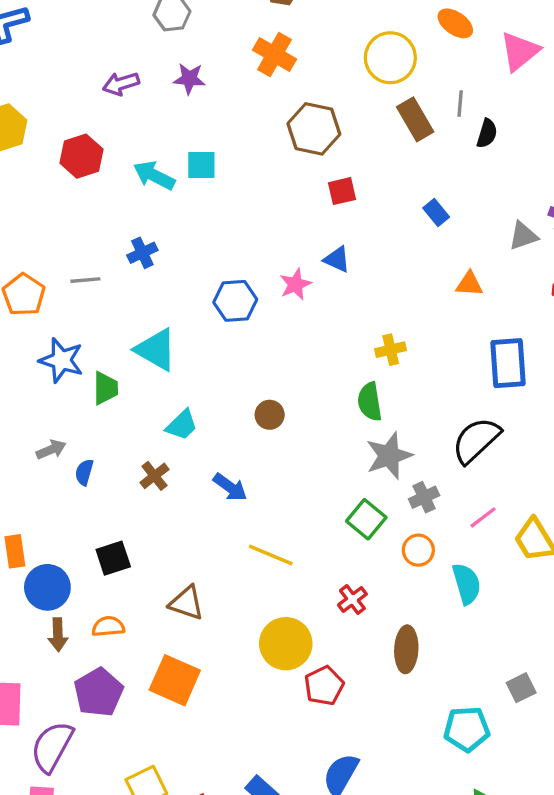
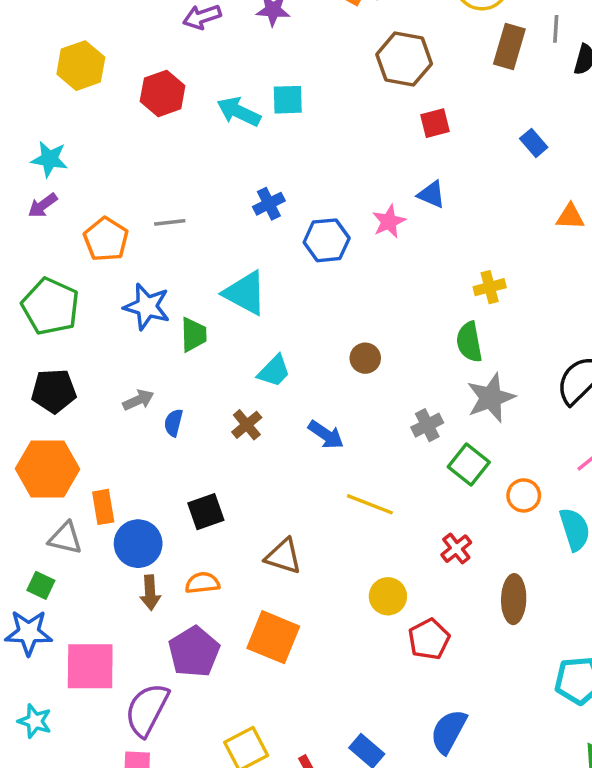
brown rectangle: (415, 119) -> (509, 47), turned 48
blue cross: (142, 253) -> (269, 204), moved
gray cross: (424, 497) -> (427, 425), moved
yellow circle: (286, 644) -> (388, 596), size x0.7

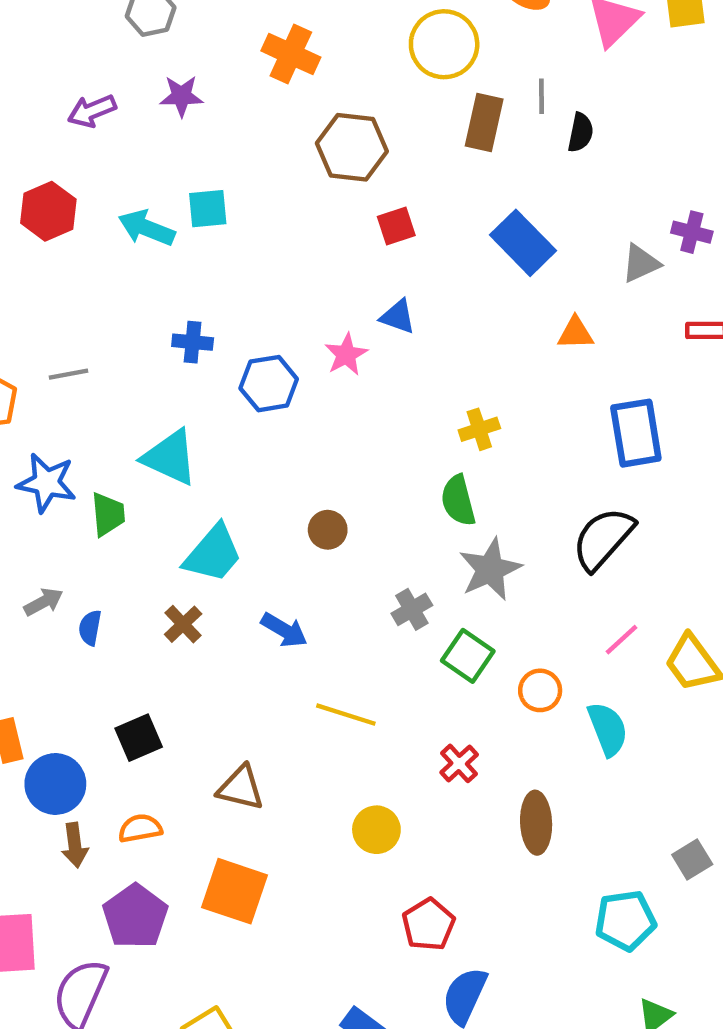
blue rectangle: (534, 143) -> (523, 243), size x1.8
blue cross: (269, 204) -> (193, 342), turned 36
cyan trapezoid: (274, 371) -> (213, 554), size x1.4
red pentagon: (429, 639) -> (428, 924), moved

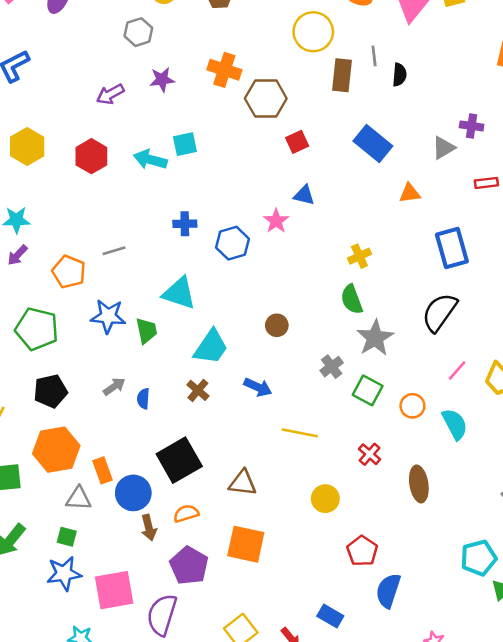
orange cross: (291, 54) -> (224, 70), moved
black square: (139, 738) -> (179, 460), size x1.6
cyan pentagon: (625, 920) -> (479, 558), moved

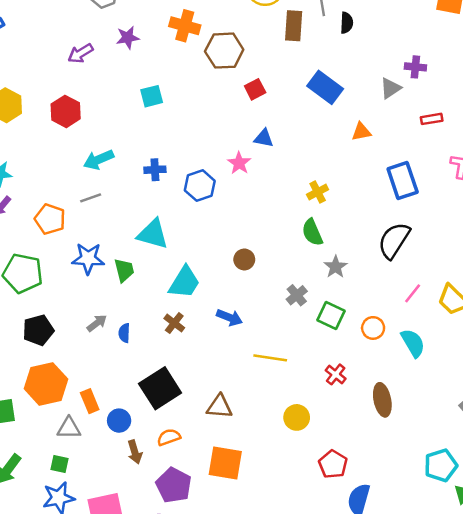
cyan arrow: (150, 160) -> (99, 160), moved, turned -36
gray star: (375, 338) -> (336, 267), size x0.7
blue circle: (133, 493) -> (119, 421), size x0.7

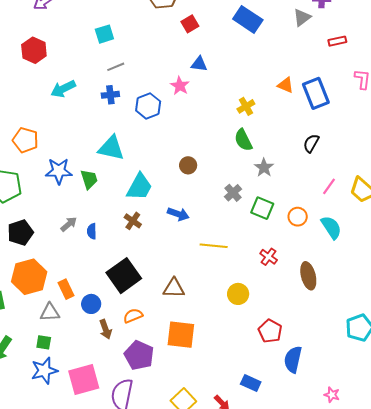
orange triangle: (361, 132) -> (286, 85), moved, turned 36
gray line: (91, 198) -> (116, 67), moved
black semicircle: (394, 240) -> (311, 143), size x0.6

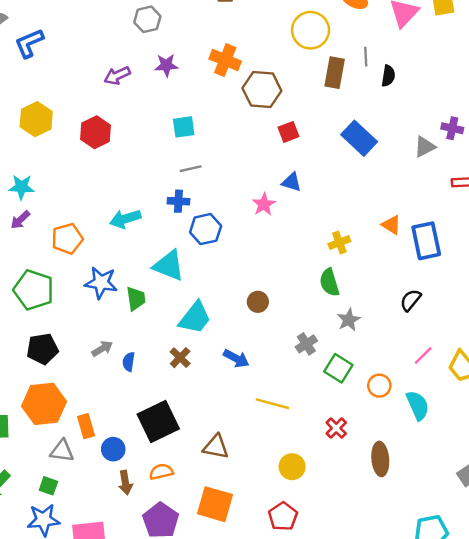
cyan arrow: (63, 89) -> (125, 219), moved
blue hexagon: (148, 106) -> (206, 229), moved
orange pentagon: (25, 140) -> (67, 239), turned 30
red pentagon: (270, 331) -> (283, 516), moved

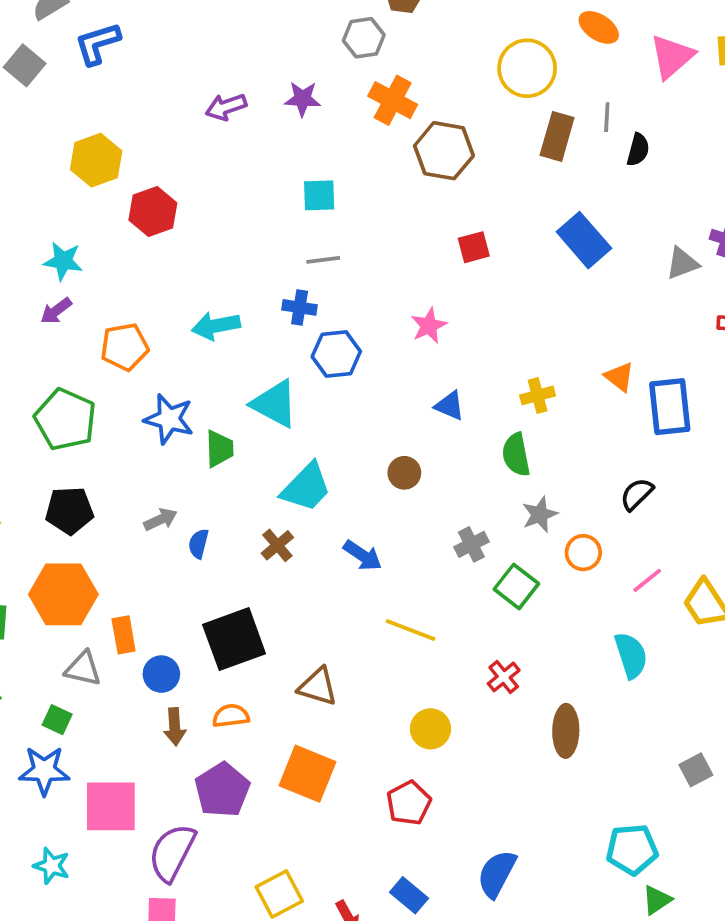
gray hexagon: (147, 19) -> (364, 38), moved
red hexagon: (96, 132) -> (153, 211), moved
red square: (288, 132) -> (474, 247), moved
blue triangle: (292, 182) -> (450, 406), moved
orange circle: (379, 386) -> (583, 553), moved

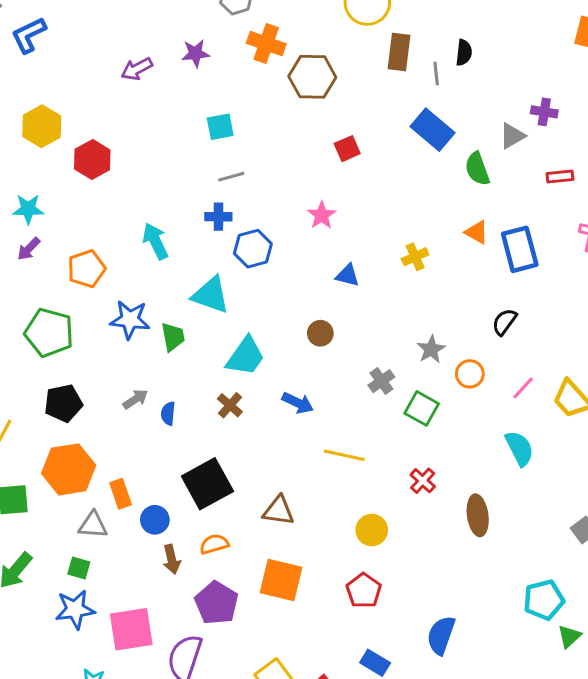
gray line: (607, 117) -> (436, 74), moved
cyan arrow: (216, 326) -> (155, 241), turned 84
green semicircle: (516, 455) -> (477, 169), moved

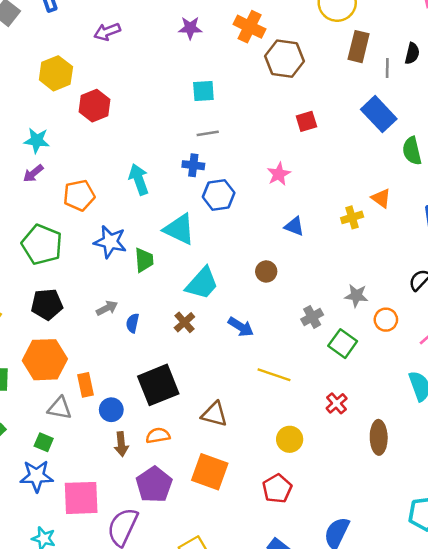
purple arrow: (137, 69) -> (107, 32), moved
orange triangle: (477, 232) -> (381, 198), moved
gray star: (431, 349) -> (356, 296), turned 30

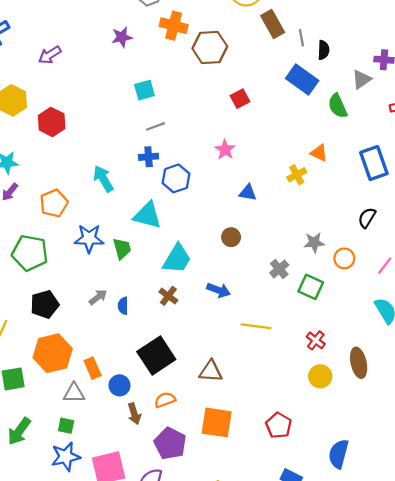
brown rectangle: (359, 47) -> (273, 24), turned -32
black semicircle: (412, 53) -> (324, 50), moved
yellow circle: (290, 439) -> (320, 376), moved

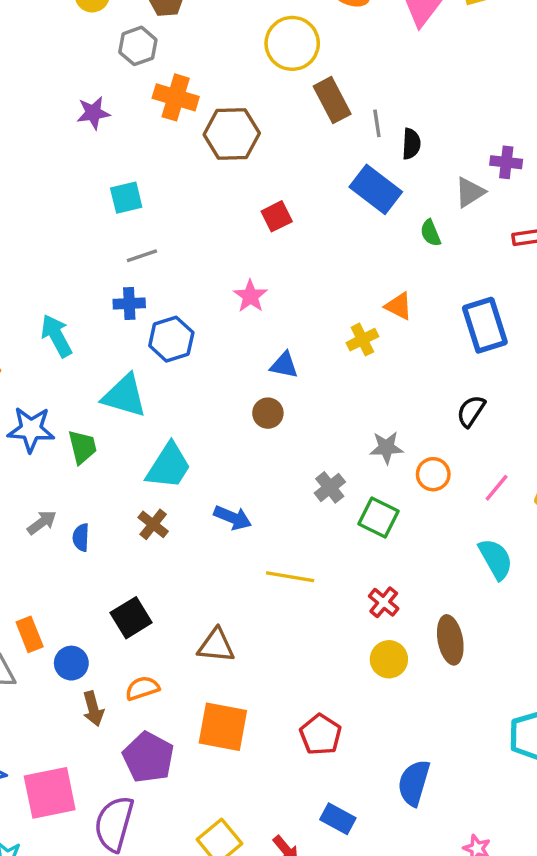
green semicircle: (338, 106) -> (431, 233), size x0.7
brown circle: (231, 237) -> (268, 413), moved
black square: (156, 355) -> (131, 618), size x0.7

